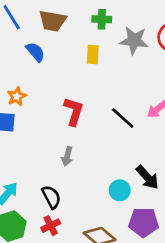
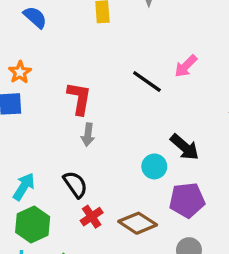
red L-shape: (74, 111) -> (79, 98), moved
red cross: (51, 226) -> (92, 217), moved

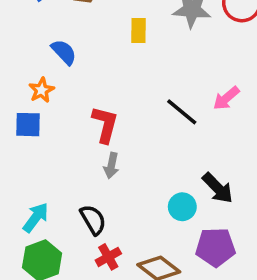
blue semicircle: (35, 17) -> (64, 52), moved

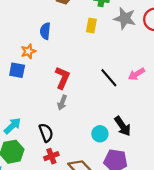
blue semicircle: (64, 52) -> (45, 31), turned -140

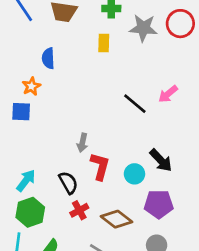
red L-shape: (62, 78) -> (100, 166), moved

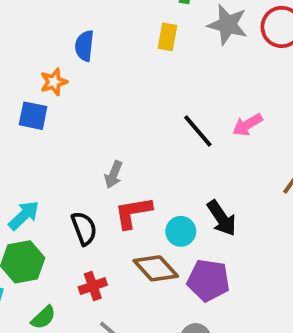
red L-shape: (100, 166) -> (133, 212), turned -124
red cross: (79, 210) -> (93, 286), moved
brown diamond: (116, 219) -> (156, 268), moved

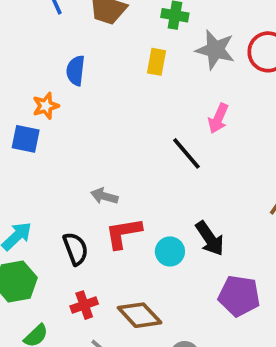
pink arrow: (247, 125) -> (218, 118), moved, turned -36
gray arrow: (114, 175) -> (104, 196), turned 84
brown diamond: (156, 268) -> (140, 315), moved
purple pentagon: (208, 280) -> (239, 296), moved

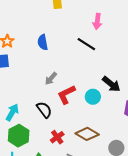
blue semicircle: (76, 71) -> (43, 42), moved
gray arrow: (104, 196) -> (51, 78), turned -48

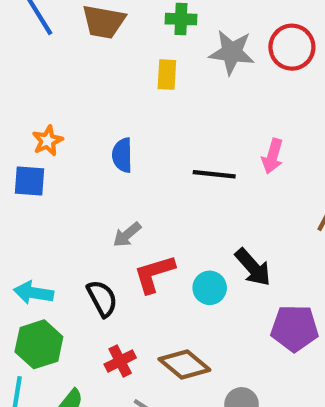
pink arrow: (97, 21) -> (272, 156), moved
black line: (86, 44) -> (214, 174), turned -36
cyan arrow: (12, 112) -> (34, 293), turned -120

